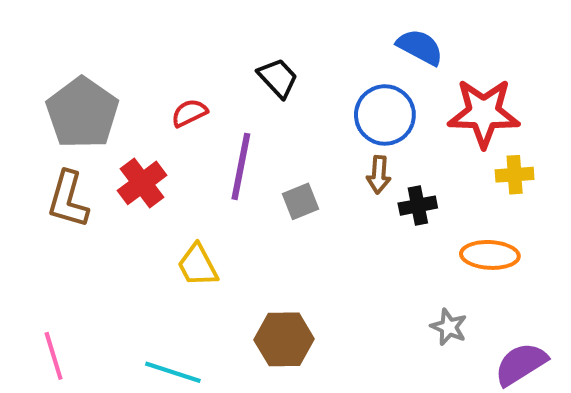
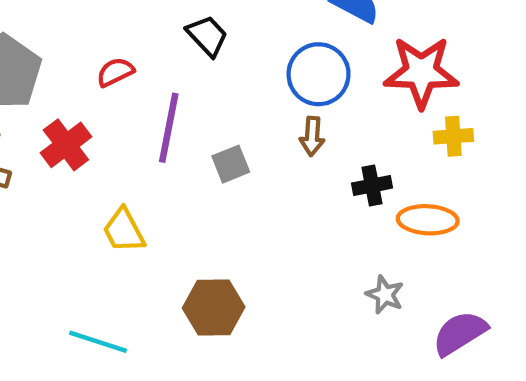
black cross: (418, 206) -> (372, 186), moved

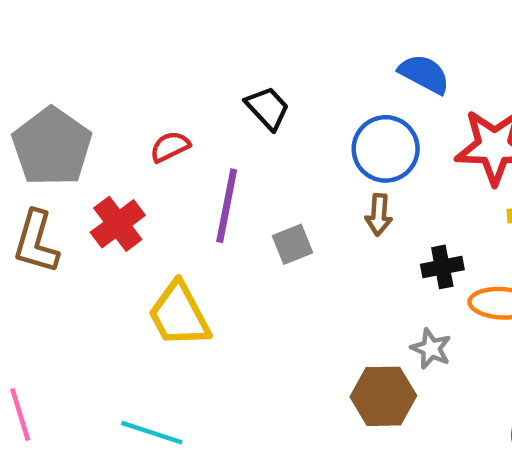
yellow trapezoid: (124, 230) -> (179, 315), size x1.4
gray star: (385, 295) -> (431, 349), moved
brown hexagon: (214, 308) -> (383, 396), moved

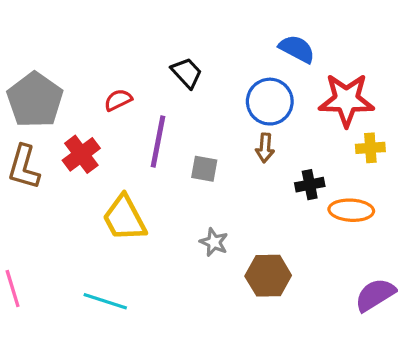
gray square: (293, 244) -> (204, 169), turned 32
gray star: (431, 349) -> (214, 242), moved

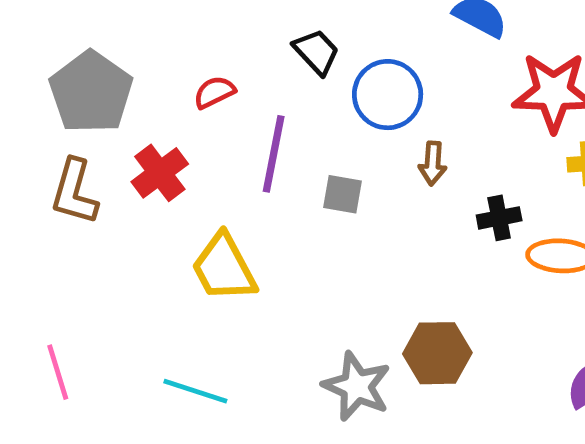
blue circle: (270, 102) -> (388, 95), moved
gray star: (214, 242) -> (357, 386), moved, size x1.6

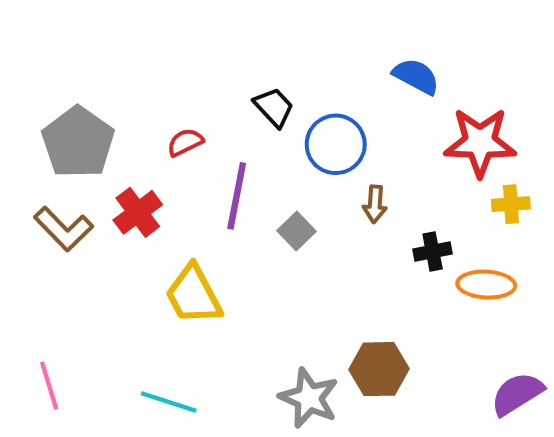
brown L-shape: (74, 192) -> (64, 229), turned -60
gray square: (342, 194) -> (297, 231), turned 36

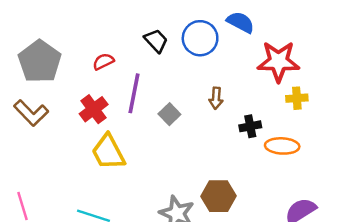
blue circle: (336, 144) -> (200, 38), moved
red cross: (138, 212) -> (94, 109), moved

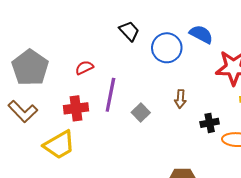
black trapezoid: (156, 41) -> (129, 31), moved
red cross: (94, 109) -> (76, 108), turned 30
yellow trapezoid: (108, 152) -> (59, 145), moved, turned -92

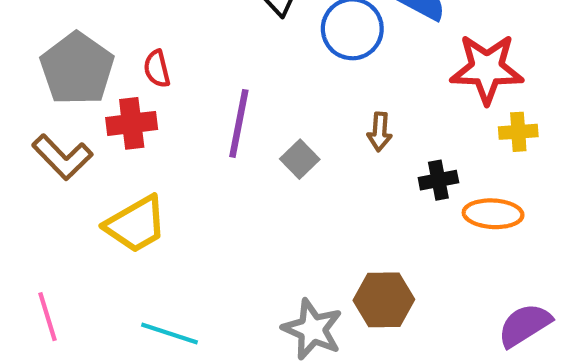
red semicircle: (84, 68) -> (157, 69), moved, turned -78
red cross: (76, 108) -> (132, 123), moved

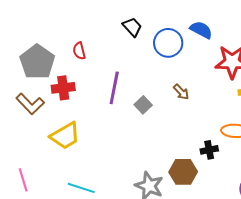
red semicircle: (157, 69) -> (79, 51), moved
brown arrow: (380, 132) -> (181, 92), turned -48
black cross: (438, 180) -> (209, 150), moved

